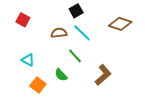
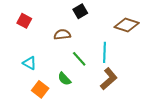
cyan line: (82, 33) -> (104, 52), moved, turned 48

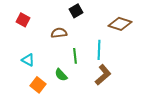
green line: (79, 59) -> (75, 56), turned 35

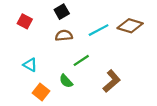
black square: (76, 11) -> (62, 12), moved
cyan line: (99, 50) -> (99, 30), moved, turned 60
green line: (75, 56) -> (81, 60), turned 63

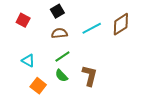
brown diamond: (130, 26) -> (121, 24), turned -50
green line: (81, 60) -> (62, 56), moved
brown L-shape: (112, 81) -> (90, 76), moved, turned -35

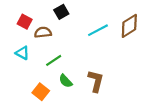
brown semicircle: (59, 33) -> (43, 32), moved
green line: (62, 56) -> (54, 60), moved
cyan triangle: (28, 60) -> (22, 53), moved

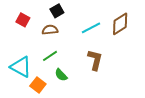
brown semicircle: (43, 32) -> (50, 30), moved
cyan triangle: (22, 53) -> (21, 67), moved, size x1.6
brown L-shape: (96, 81) -> (95, 60), moved

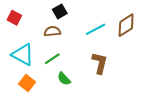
red square: (23, 20) -> (14, 18), moved
cyan triangle: (21, 67) -> (23, 55), moved
orange square: (38, 85) -> (27, 83), moved

